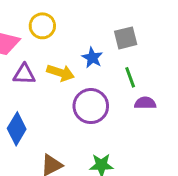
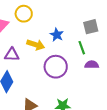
gray square: (126, 38) -> (91, 27), moved
purple triangle: (24, 74) -> (12, 55), moved

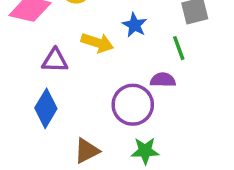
purple semicircle: (92, 65) -> (163, 80), moved
purple circle: (56, 67) -> (133, 105), moved

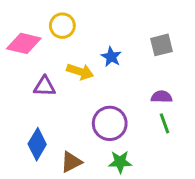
green line: (179, 48) -> (165, 123), moved
purple semicircle: (163, 80) -> (162, 97), moved
blue diamond: (46, 108) -> (37, 144), moved

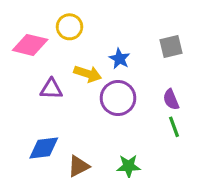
purple semicircle: (162, 97) -> (171, 100), turned -114
purple circle: (110, 123) -> (118, 98), moved
blue diamond: (37, 144) -> (44, 148), turned 52

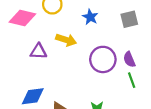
blue star: (119, 59) -> (90, 17), moved
purple circle: (118, 98) -> (103, 59), moved

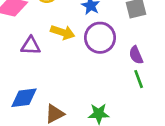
purple circle: (103, 59) -> (100, 38), moved

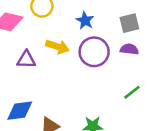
purple semicircle: (136, 55) -> (129, 49), moved, turned 120
green line: (139, 79) -> (132, 92), turned 72

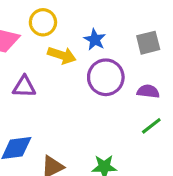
yellow arrow: (58, 47) -> (62, 55), moved
purple semicircle: (129, 49) -> (148, 91), moved

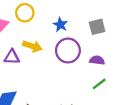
yellow arrow: (62, 55) -> (32, 46), moved

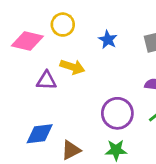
purple circle: (68, 51) -> (117, 113), moved

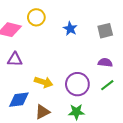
yellow arrow: (72, 67) -> (44, 82), moved
purple triangle: (46, 81) -> (15, 59), moved

